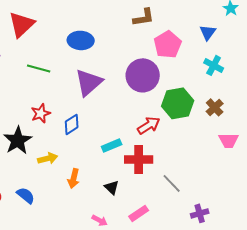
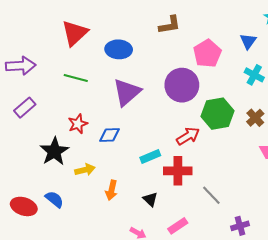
brown L-shape: (144, 17) -> (170, 25), moved
red triangle: (22, 24) -> (75, 33), moved
blue diamond: (72, 124) -> (109, 135), turned 30
blue semicircle: (26, 195) -> (54, 199), moved

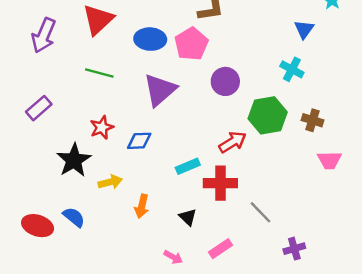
pink pentagon: (207, 53) -> (191, 44), moved
purple arrow: (21, 66) -> (44, 35), moved, turned 116
cyan cross: (254, 75) -> (292, 69), moved
purple circle: (182, 85) -> (225, 81), size x0.7
brown cross: (255, 118) -> (313, 120), turned -30

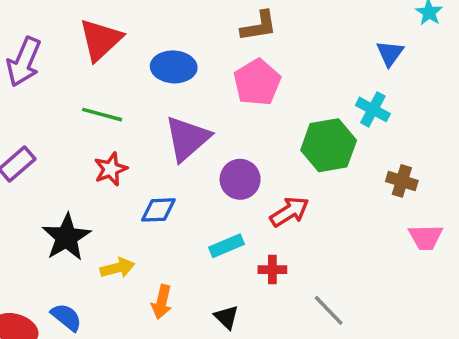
pink pentagon: (191, 44) -> (257, 82), moved
purple circle: (225, 81) -> (240, 179), moved
green hexagon: (268, 115) -> (329, 145), moved
red star: (102, 127) -> (111, 169), moved
red cross: (220, 183) -> (272, 270), size x0.6

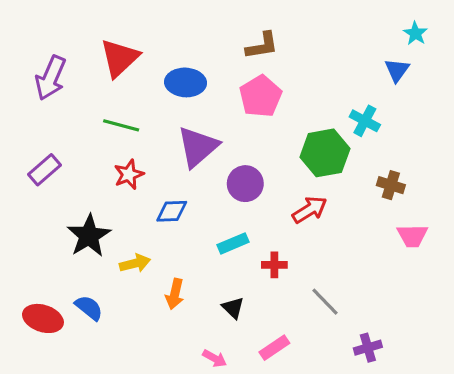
blue triangle: (390, 53) -> (397, 70), moved
red arrow: (289, 212) -> (310, 210), moved

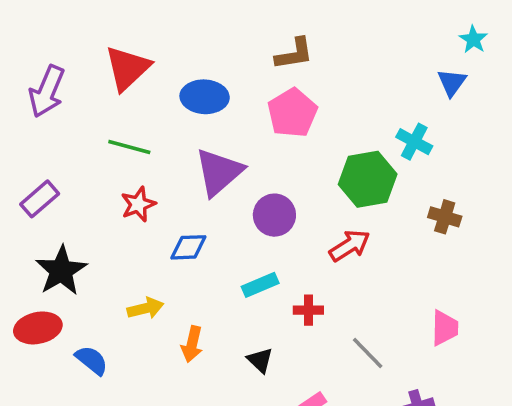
black star: (89, 236) -> (61, 271), moved
pink trapezoid: (412, 236) -> (445, 328), moved, turned -88
red ellipse: (43, 318) -> (38, 328), moved, turned -30

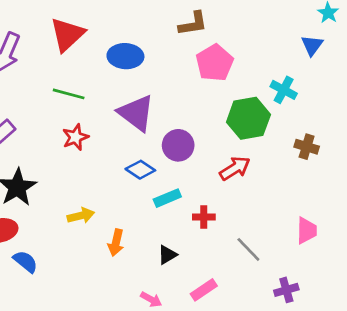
pink pentagon: (292, 113) -> (215, 63), moved
purple triangle: (219, 172) -> (136, 113), turned -42
blue diamond: (188, 247) -> (140, 170), moved, turned 36
blue semicircle: (92, 360) -> (25, 262), moved
black triangle: (260, 360) -> (167, 255), turned 45

